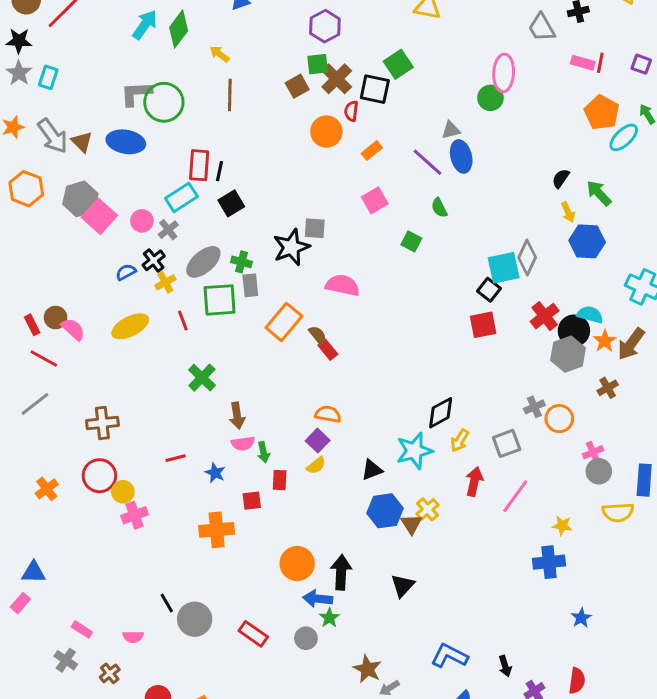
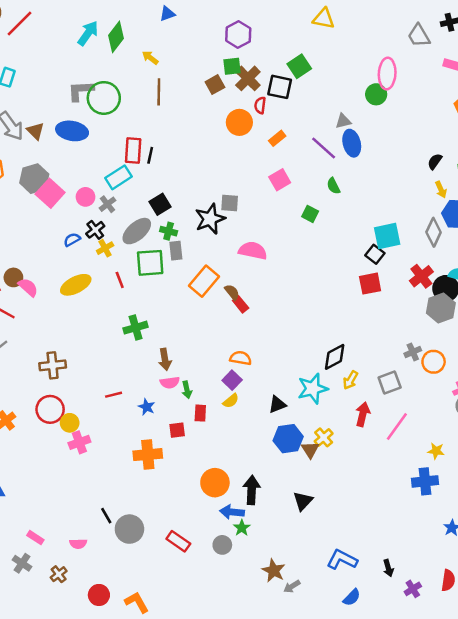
black square: (231, 203) -> (160, 204), moved
gray diamond: (527, 257) -> (434, 232), moved
green cross: (202, 378) -> (136, 328), turned 30

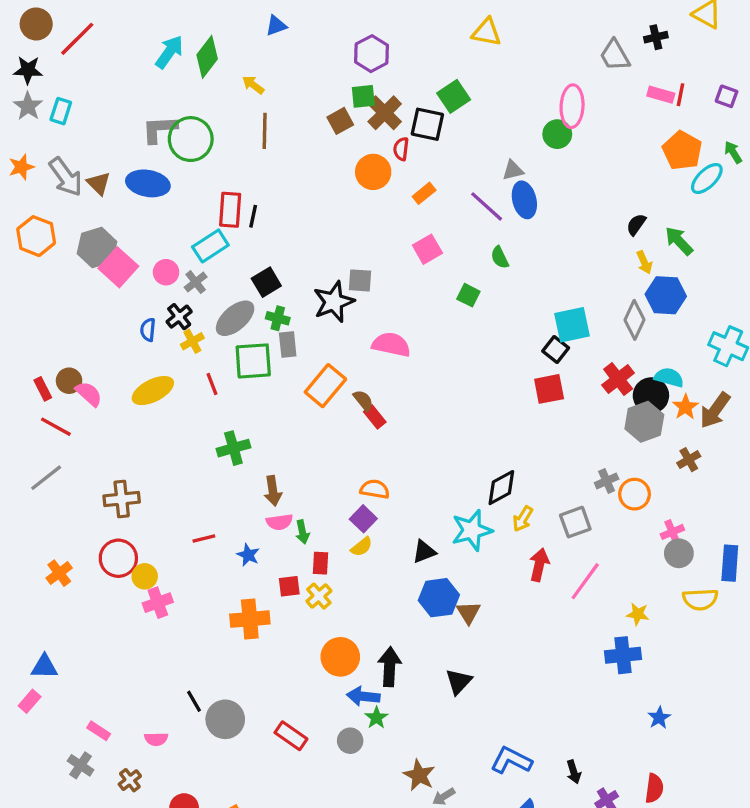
blue semicircle: (72, 240) -> (148, 330), turned -56
yellow cross: (324, 437) -> (319, 596), moved

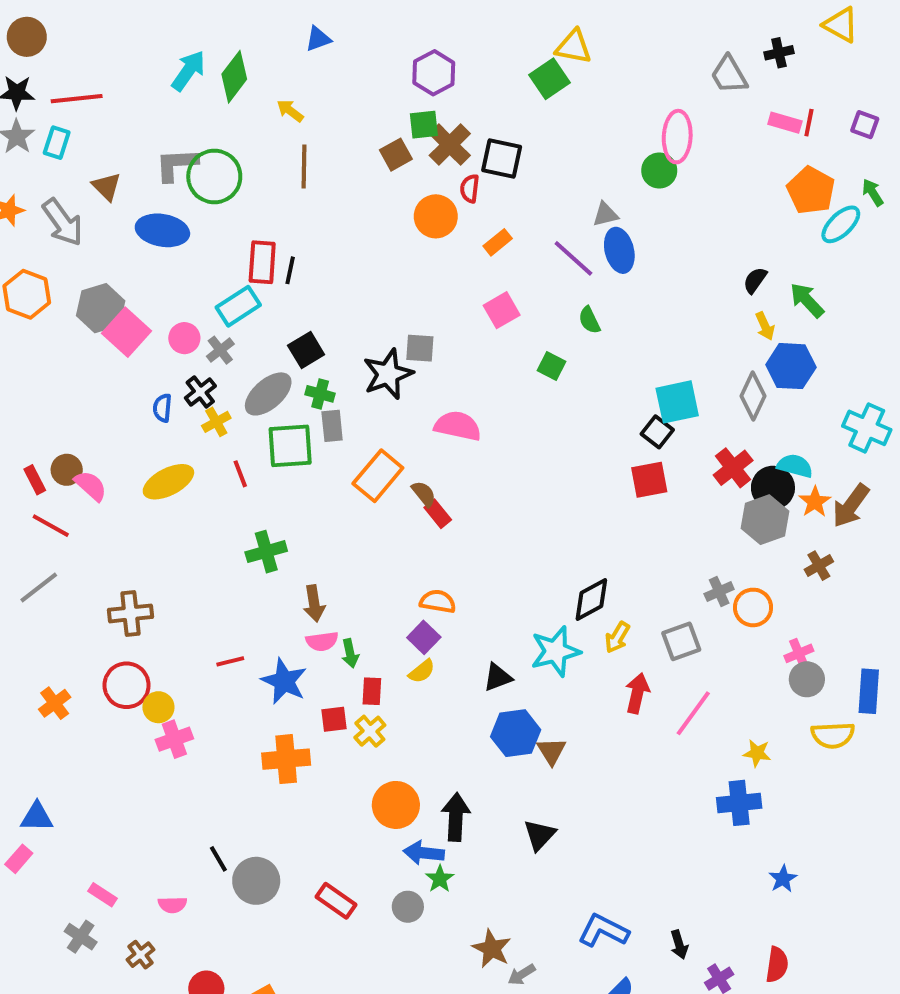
red line: (77, 39) -> (77, 99), moved, turned 39
green square: (454, 96) -> (550, 79), moved
brown triangle: (99, 183) -> (107, 186), moved
blue star: (248, 555) -> (284, 681), size x1.6

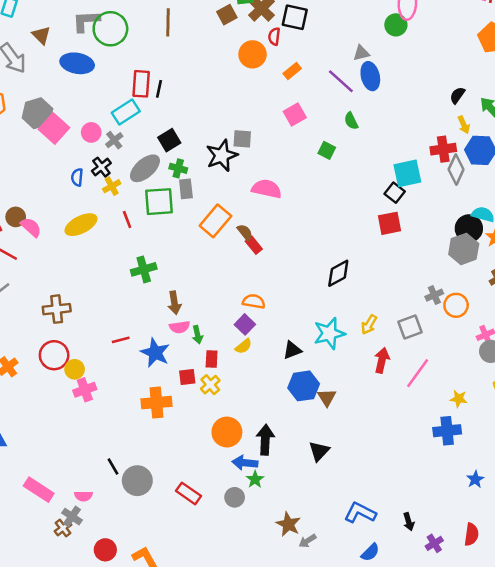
red cross: (733, 468) -> (443, 149), moved, turned 30
black diamond: (591, 599) -> (338, 273), moved
pink rectangle: (103, 895) -> (39, 490), size x1.6
gray cross: (81, 937) -> (72, 517), moved

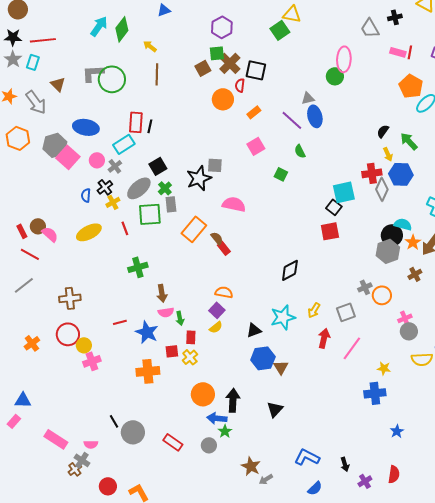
blue ellipse: (77, 63) -> (86, 127), moved
green cross: (178, 168) -> (165, 188), turned 32

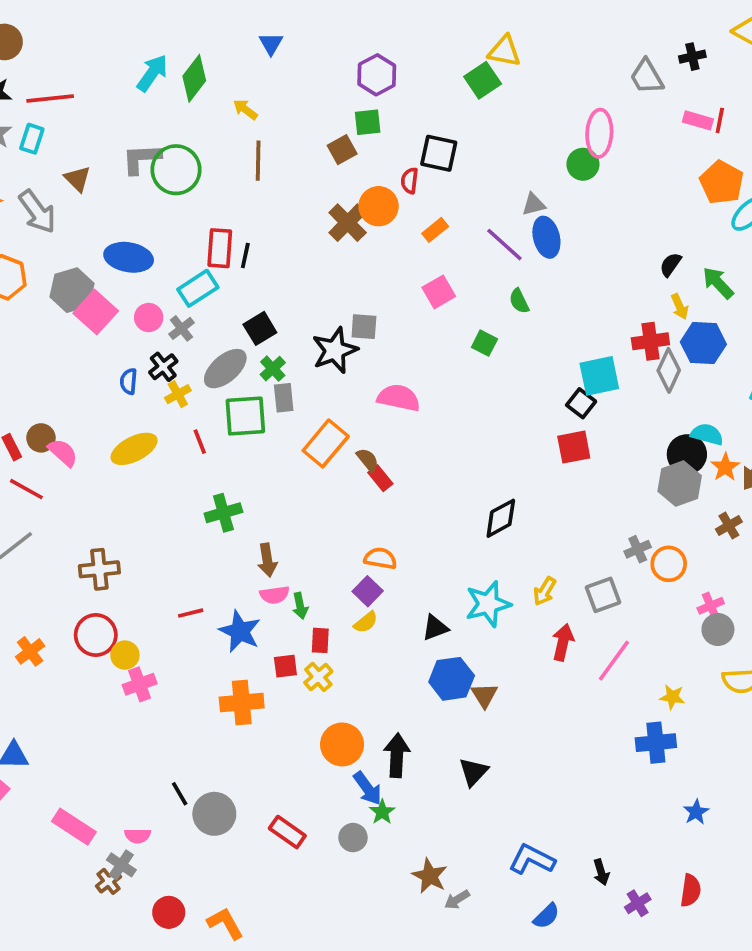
blue triangle: (164, 10) -> (271, 44), turned -40
brown cross: (230, 63) -> (348, 223), moved
blue arrow: (217, 418) -> (368, 788), turned -132

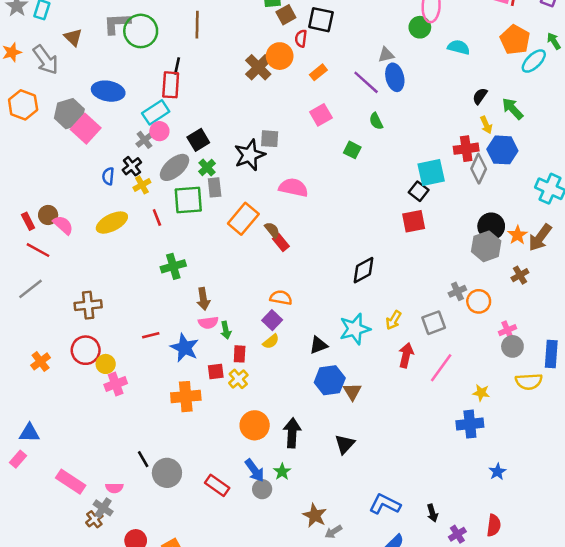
brown square: (342, 150) -> (286, 15), moved
black line: (245, 255) -> (177, 66), moved
pink circle: (149, 317) -> (159, 131), moved
cyan semicircle: (707, 434) -> (459, 47), moved
blue arrow: (368, 788) -> (255, 470), moved

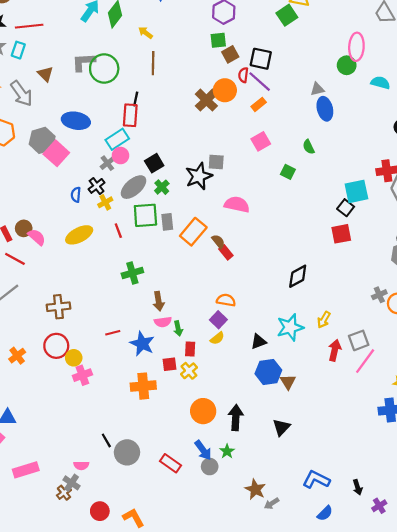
purple line: (366, 82) -> (260, 82), moved
gray rectangle: (215, 187) -> (167, 222), moved
gray square: (434, 323) -> (359, 340), moved
pink rectangle: (71, 482) -> (26, 470), moved, turned -50

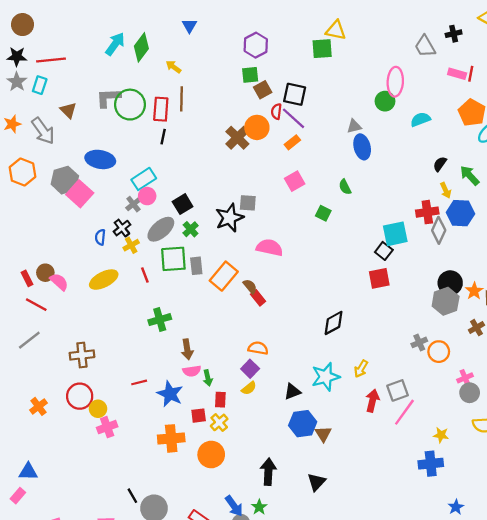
green square: (287, 15) -> (322, 49), turned 30
cyan semicircle: (380, 83) -> (420, 119), turned -36
red rectangle: (130, 115) -> (161, 109), moved
orange circle: (203, 411) -> (211, 454), moved

